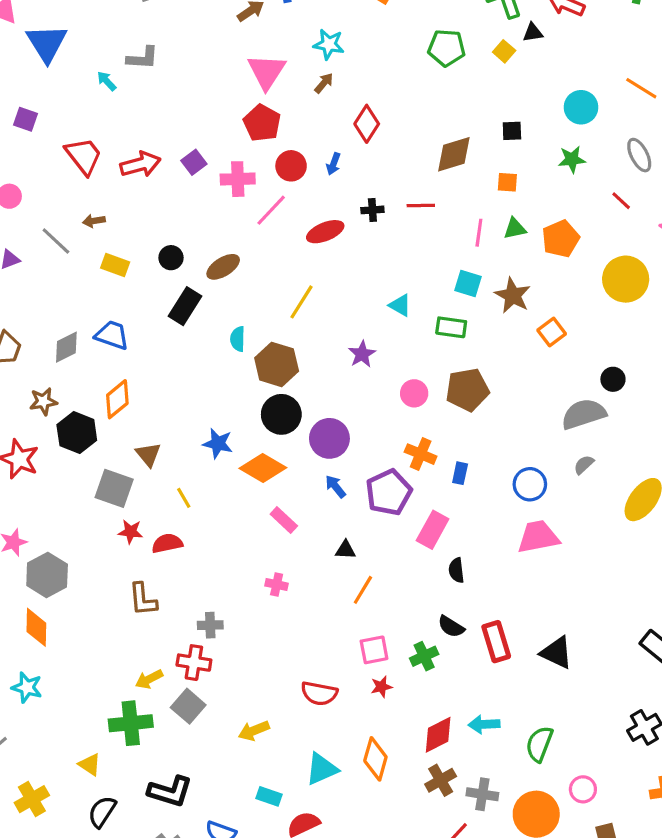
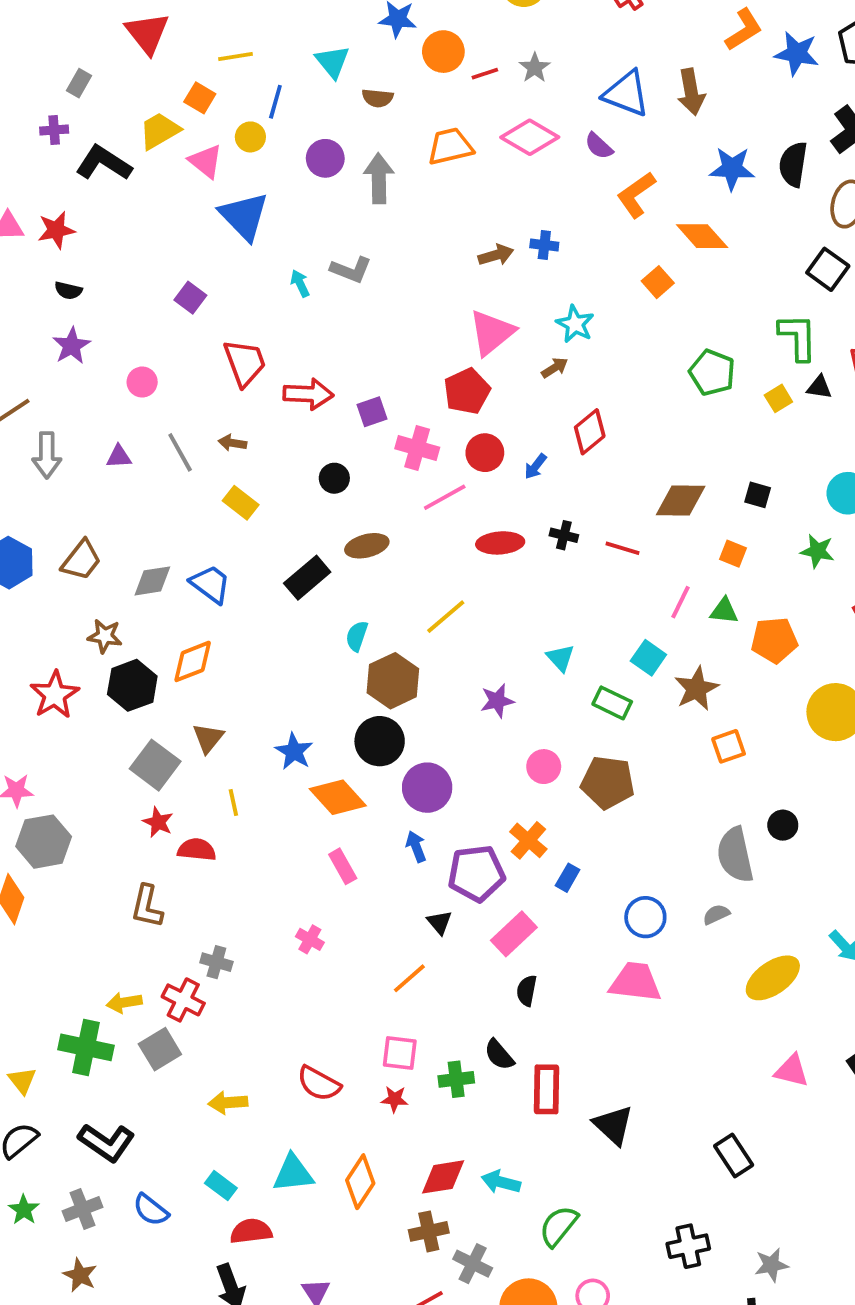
blue triangle: (47, 43) -> (244, 216), turned -30
black circle: (171, 258) -> (334, 478), moved
gray semicircle: (584, 414) -> (735, 855), turned -102
black triangle: (346, 550) -> (439, 922), moved, turned 30

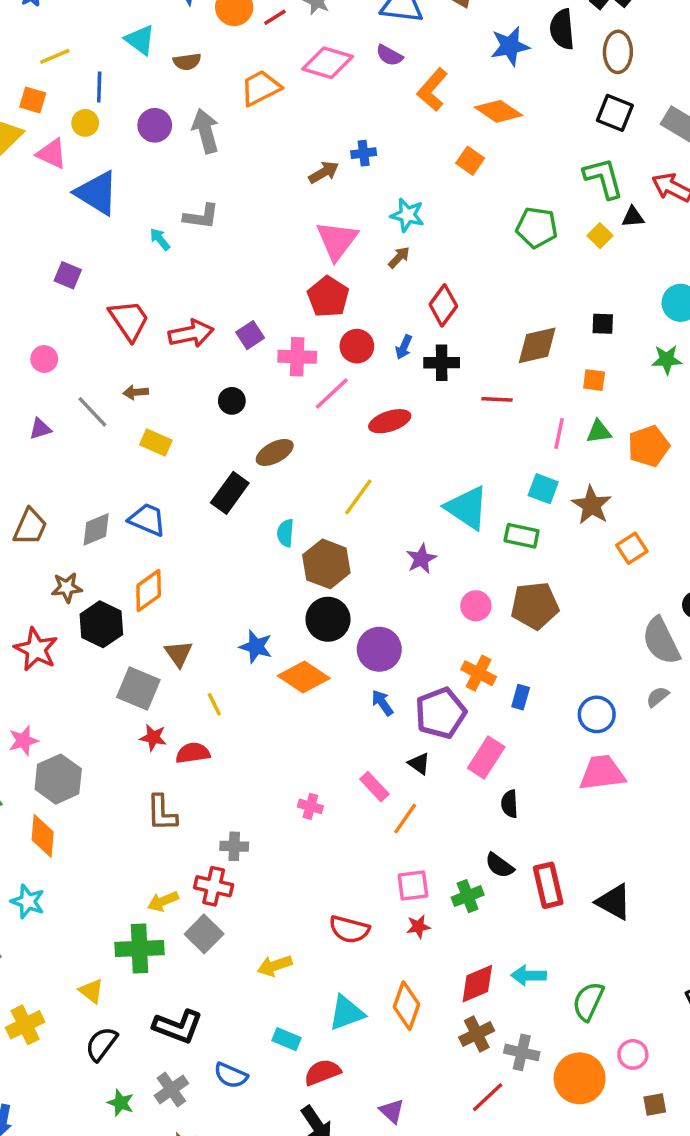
black cross: (564, 535) -> (442, 363), moved, size x1.4
cyan triangle: (561, 658) -> (467, 508), size x1.8
pink rectangle: (343, 866) -> (374, 787), moved

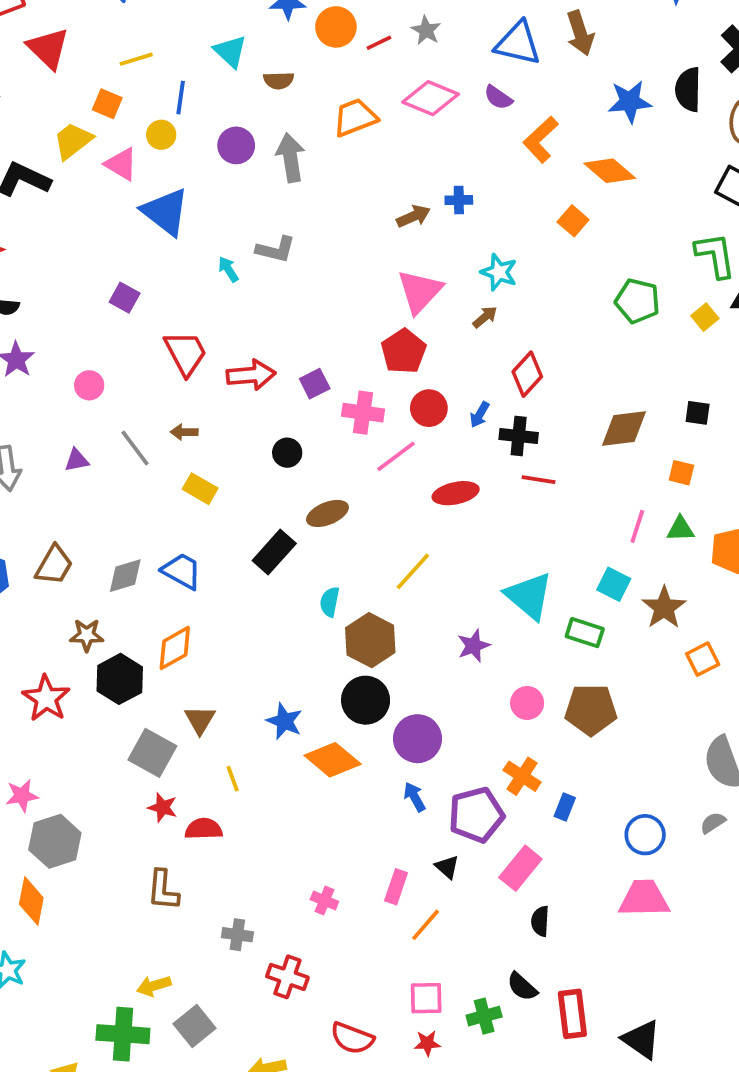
red line: (497, 399) -> (539, 480), moved
pink rectangle: (374, 787) -> (396, 887), turned 56
red cross: (214, 886) -> (287, 977), moved

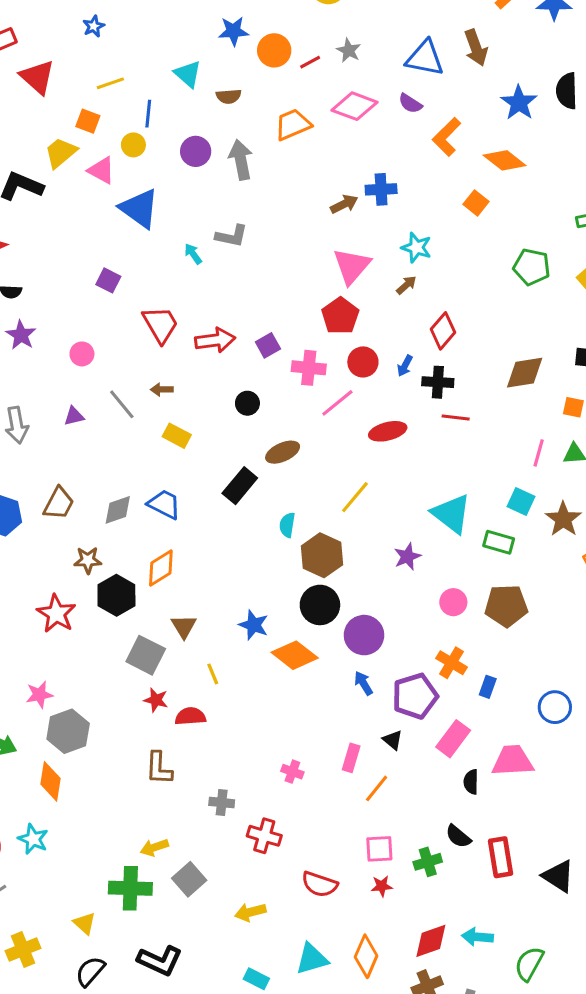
blue star: (630, 102) -> (519, 103), turned -30
blue cross: (459, 200) -> (381, 189), size x1.4
pink trapezoid: (644, 899) -> (513, 761), moved

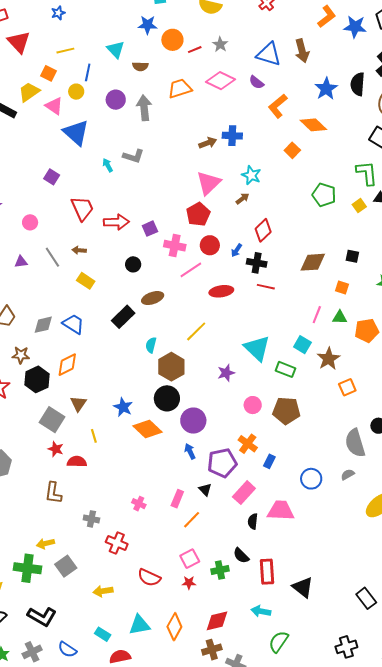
pink square: (379, 849) -> (190, 559), turned -30
cyan arrow: (477, 937) -> (261, 611), moved

